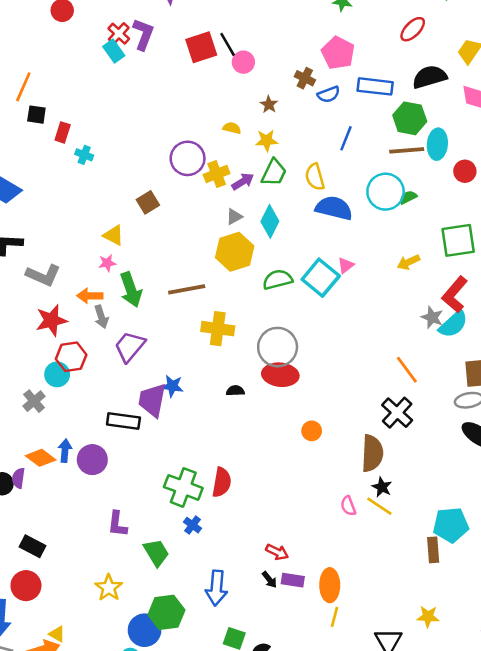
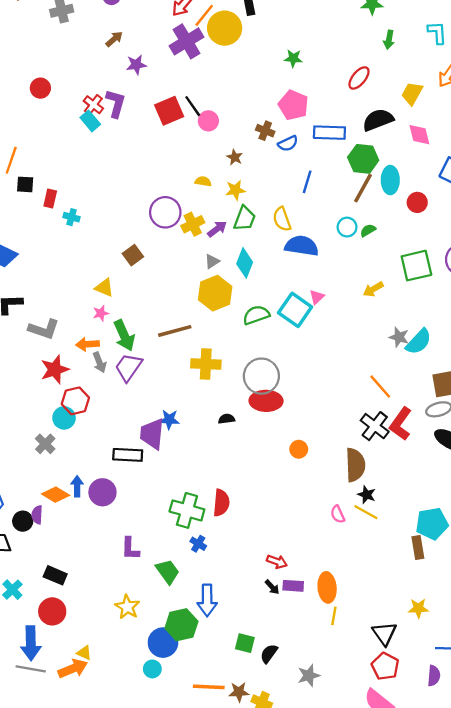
brown line: (407, 150) -> (363, 188), turned -52
cyan circle: (386, 192) -> (347, 227), size x0.6
red L-shape: (455, 294) -> (401, 424), moved
purple trapezoid: (130, 347) -> (128, 367), moved
blue arrow: (216, 588) -> (207, 600), moved

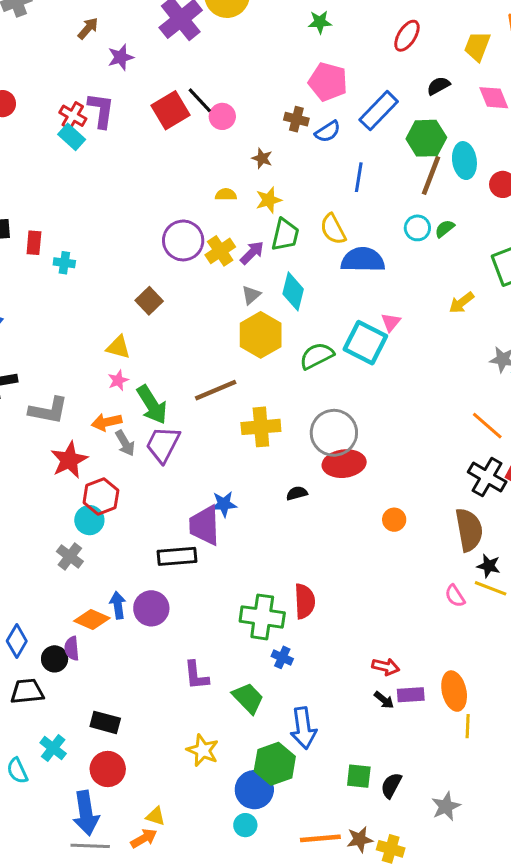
black semicircle: (378, 120) -> (438, 86), size x0.6
blue rectangle: (329, 133) -> (379, 111), turned -40
orange arrow: (73, 669) -> (144, 838), size x0.7

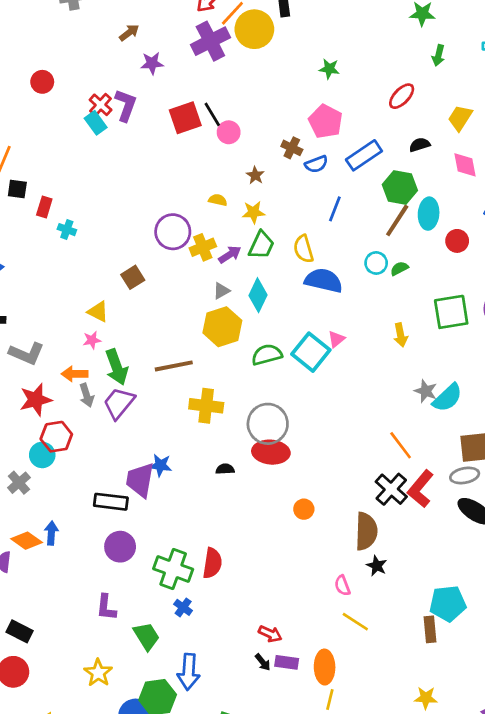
yellow arrow: (462, 303) -> (401, 335), turned -75
yellow line: (491, 588) -> (355, 622), moved
purple circle: (151, 608) -> (120, 547), moved

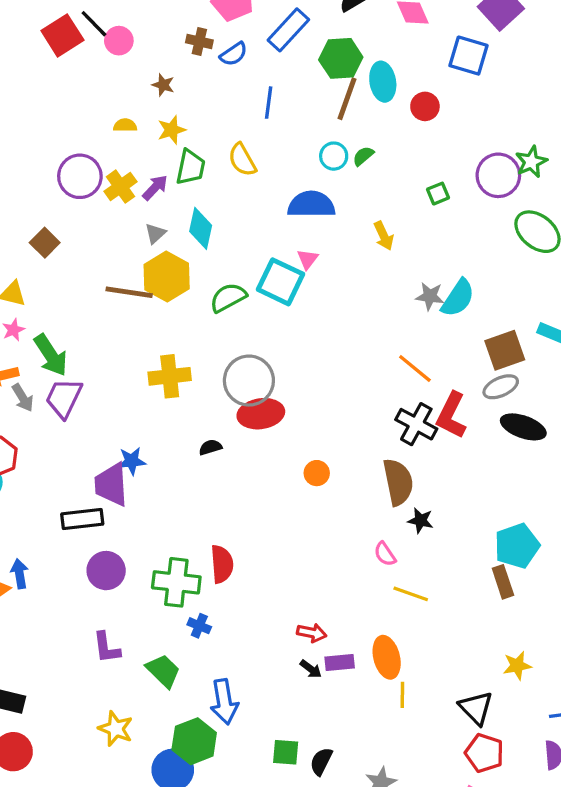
blue semicircle: (324, 281) -> (311, 205), moved
green square: (451, 312) -> (438, 194), size x0.5
brown line: (174, 366) -> (129, 292), moved, turned 33

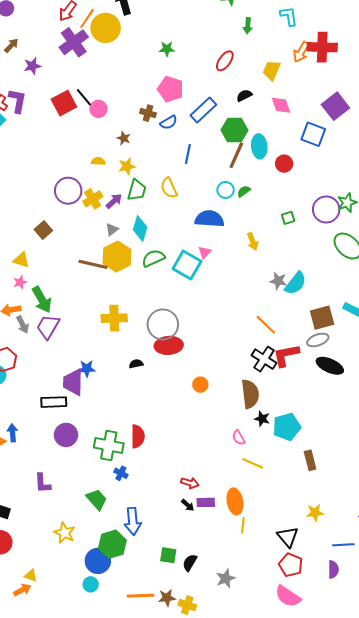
green semicircle: (228, 298) -> (153, 258), moved
red L-shape: (451, 415) -> (286, 355), turned 48
cyan pentagon: (517, 546) -> (287, 427), moved
purple L-shape: (107, 648) -> (43, 483), moved

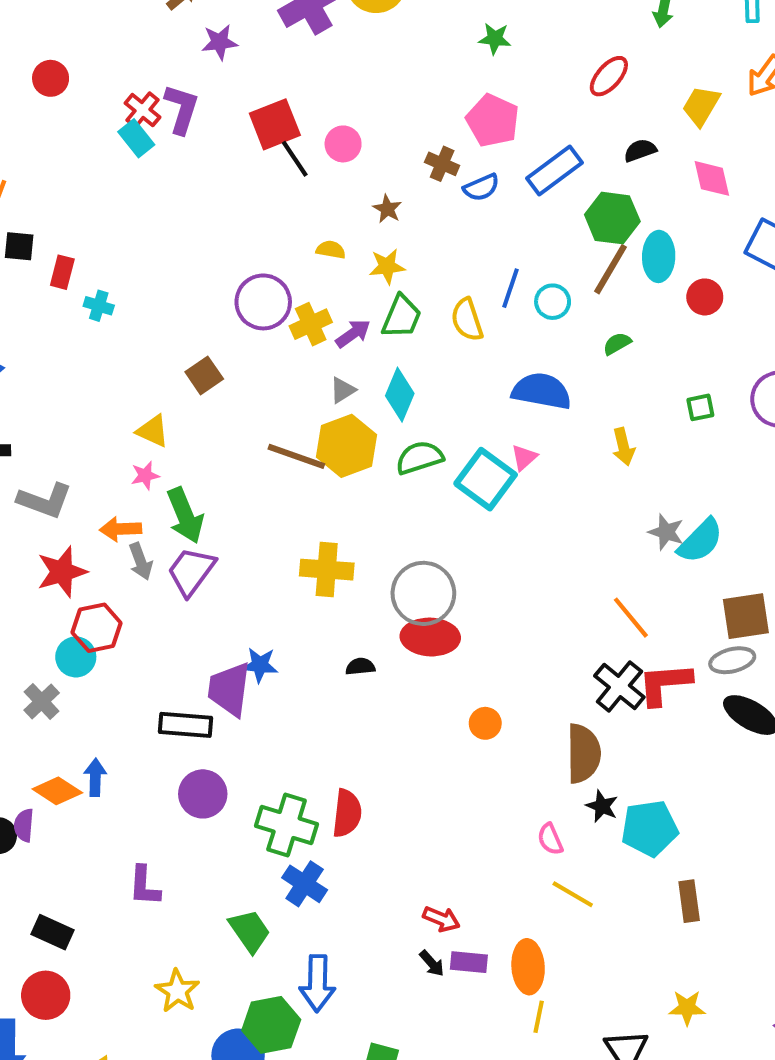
black line: (84, 97) -> (295, 159), moved
blue line: (188, 154) -> (511, 288), moved
cyan circle: (226, 190) -> (553, 302), moved
blue cross: (121, 473) -> (305, 884), size x1.5

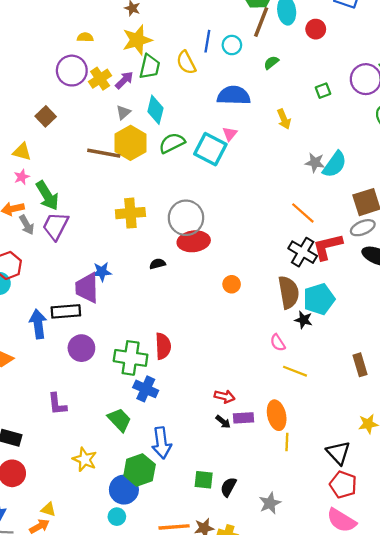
yellow semicircle: (331, 250) -> (85, 37), moved
yellow star: (387, 266) -> (137, 40), size x1.5
blue arrow: (95, 777) -> (38, 324), moved, size x1.4
cyan pentagon: (650, 828) -> (319, 299), moved

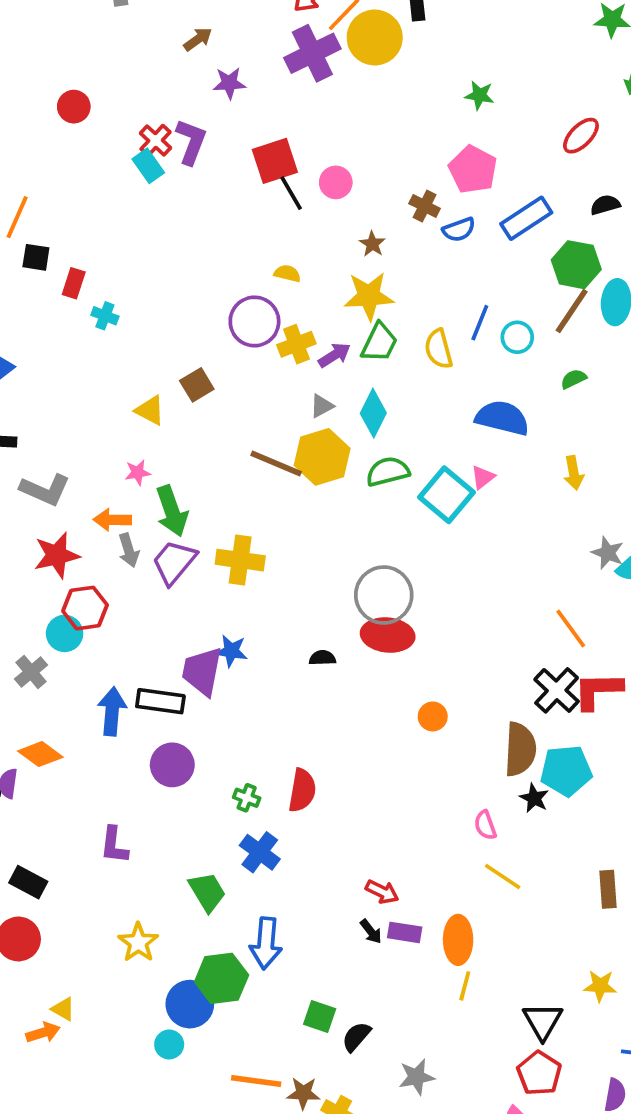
yellow triangle: (22, 152) -> (150, 410), moved
yellow cross: (130, 213) -> (240, 560), moved
green cross: (131, 358) -> (247, 798), size x0.5

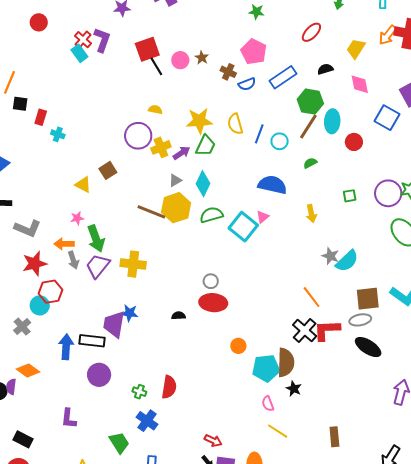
brown star: (372, 244) -> (202, 58), moved
yellow semicircle: (439, 349) -> (235, 124), moved
gray circle: (384, 595) -> (211, 281), size x0.5
cyan pentagon: (566, 771) -> (266, 368), moved

